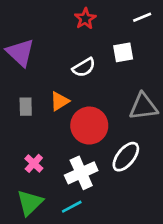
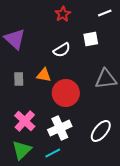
orange triangle: (60, 101) -> (44, 75), turned 42
white ellipse: (126, 157) -> (101, 131), moved
pink cross: (34, 163) -> (25, 121), size x1.5

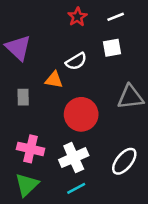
white line: (105, 13) -> (116, 17), moved
orange triangle: (44, 75) -> (54, 80), moved
pink cross: (25, 121) -> (31, 149), turned -30
cyan line: (53, 153) -> (76, 188), moved

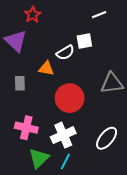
red star: (77, 17) -> (33, 15), moved
white square: (112, 48) -> (84, 41), moved
green triangle: (27, 185) -> (39, 158), moved
cyan line: (76, 188) -> (65, 161), turned -35

